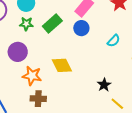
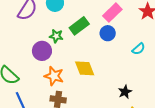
green star: (26, 24) -> (56, 36), moved

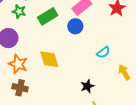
green star: (56, 36) -> (19, 11), moved
cyan semicircle: (138, 49) -> (103, 52), moved

